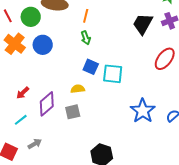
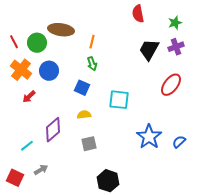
blue square: (91, 67) -> (82, 88), moved
red arrow: (23, 93) -> (29, 97), moved
gray square: (73, 112) -> (89, 144), moved

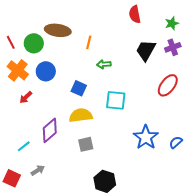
green arrow: (92, 64) -> (104, 64), moved, turned 104
yellow semicircle: (84, 115) -> (81, 115), size x1.6

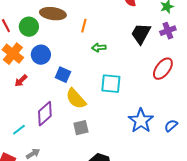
blue square: (79, 88) -> (63, 75), moved
yellow semicircle: (81, 115) -> (76, 99), turned -125

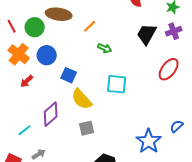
orange line: (84, 26) -> (90, 26), turned 32
green arrow: (99, 48) -> (105, 48), turned -152
blue star: (141, 121) -> (149, 141), moved

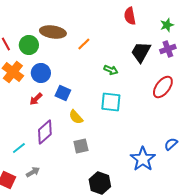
green arrow: (105, 48) -> (111, 70), moved
red arrow: (27, 81) -> (36, 99), moved
yellow semicircle: (82, 99) -> (76, 117), size x0.7

